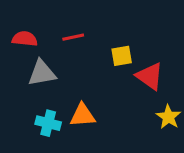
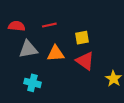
red triangle: (150, 76) -> (85, 61), moved
orange triangle: (83, 115) -> (56, 53), moved

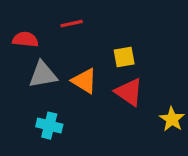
red line: (49, 25) -> (72, 24), moved
orange triangle: (56, 53) -> (84, 81), turned 36

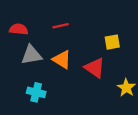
red line: (72, 24) -> (61, 26), moved
yellow square: (124, 57) -> (112, 42), moved

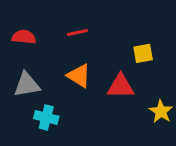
gray triangle: (31, 55) -> (27, 85), moved
red triangle: (95, 68) -> (121, 86), turned -35

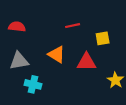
red line: (77, 33) -> (73, 26), moved

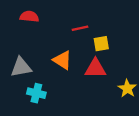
red semicircle: (17, 27) -> (29, 17), moved
yellow square: (103, 38) -> (101, 44), moved

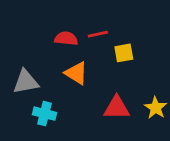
red semicircle: (29, 17) -> (66, 39), moved
red triangle: (95, 68) -> (117, 108), moved

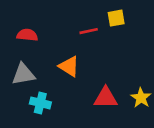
red semicircle: (66, 39) -> (27, 35), moved
yellow square: (124, 53) -> (116, 18), moved

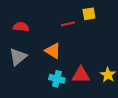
gray triangle: (23, 74) -> (18, 57), turned -30
cyan cross: (40, 103) -> (57, 79), moved

